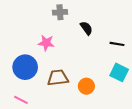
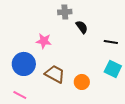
gray cross: (60, 12) -> (65, 12), moved
brown trapezoid: (58, 78) -> (55, 74), turned 35

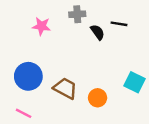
pink star: (44, 41) -> (41, 26), moved
black line: (111, 42) -> (119, 24), moved

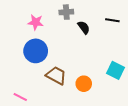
black line: (119, 24) -> (112, 20), moved
blue circle: (28, 76) -> (36, 51), moved

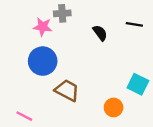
gray cross: (66, 12) -> (62, 13), moved
orange circle: (84, 84) -> (114, 107), moved

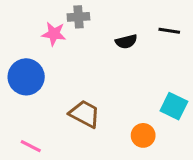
black semicircle: (100, 33) -> (126, 41), turned 112
blue circle: (43, 61) -> (26, 77), moved

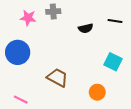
pink star: (54, 34) -> (28, 18), moved
cyan square: (174, 106) -> (113, 62), moved

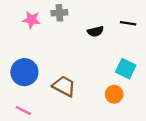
blue circle: (18, 52) -> (24, 72), moved
orange circle: (97, 92) -> (114, 94), moved

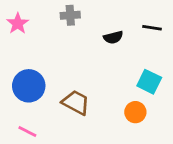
pink star: (31, 20) -> (18, 24), moved, turned 30

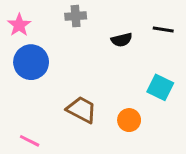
blue circle: (29, 86) -> (31, 62), moved
orange circle: (135, 112) -> (129, 120), moved

